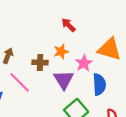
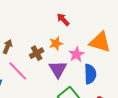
brown cross: (40, 62) -> (37, 53), turned -32

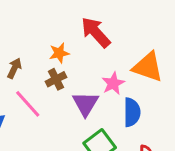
red arrow: (63, 19) -> (96, 32), size x1.6
orange star: (56, 43) -> (59, 53), moved

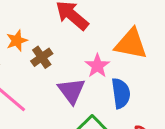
orange star: (59, 53) -> (17, 41), moved
brown cross: (56, 79) -> (42, 57), moved

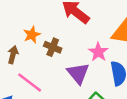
brown cross: (42, 57) -> (53, 47), turned -30

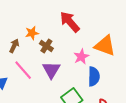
purple triangle: (78, 73) -> (51, 70), moved

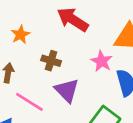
orange star: (32, 33) -> (20, 35), moved

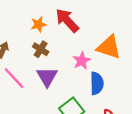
orange star: (20, 35) -> (39, 24), moved

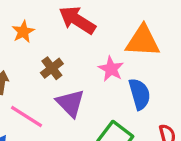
orange star: (39, 24) -> (23, 32), moved
brown cross: (41, 49) -> (52, 68), turned 35

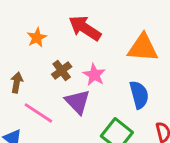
pink star: (111, 69) -> (94, 75), moved

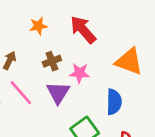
pink star: (94, 75) -> (80, 73), turned 30

